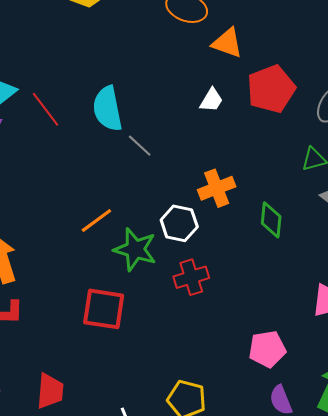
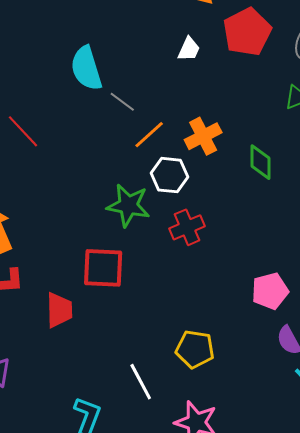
red line: (45, 109) -> (23, 131), moved
orange line: (96, 220) -> (149, 135), moved
red trapezoid: (50, 391) -> (59, 310), moved

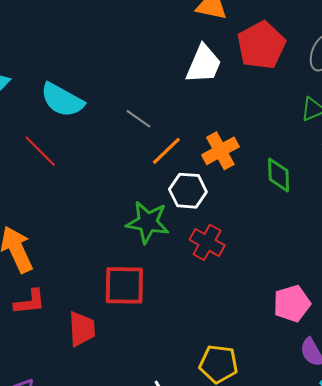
white trapezoid: (189, 49) -> (204, 64), size x1.6
cyan semicircle: (86, 68) -> (62, 100), moved, turned -42
red cross: (187, 227) -> (207, 242), turned -36

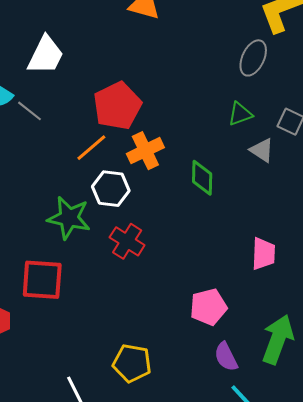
red pentagon: (261, 45) -> (117, 106), moved
white trapezoid: (204, 64) -> (46, 55), moved
gray line: (139, 119) -> (29, 111), moved

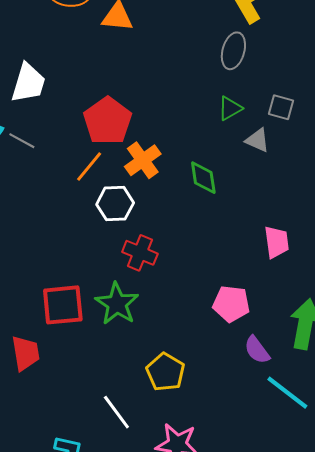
green star: (69, 218) -> (117, 304), moved, turned 30
pink pentagon: (208, 307) -> (231, 304), turned 30
yellow pentagon: (132, 363) -> (165, 372), turned 30

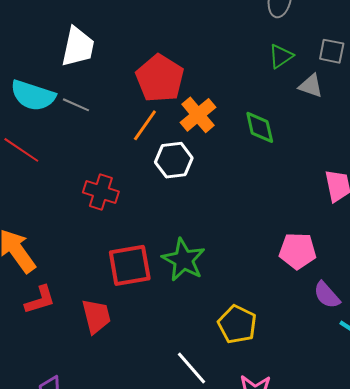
red cross: (140, 253) -> (101, 192), moved

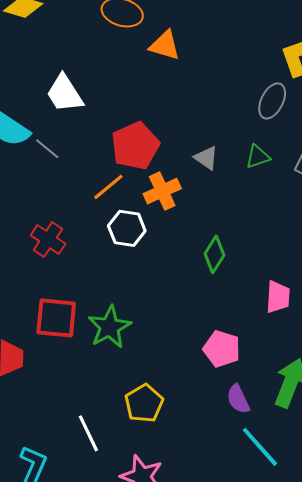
white trapezoid: (78, 47) -> (65, 93), turned 120
gray triangle: (311, 86) -> (206, 158), moved
green diamond: (260, 127) -> (214, 254), moved, turned 30

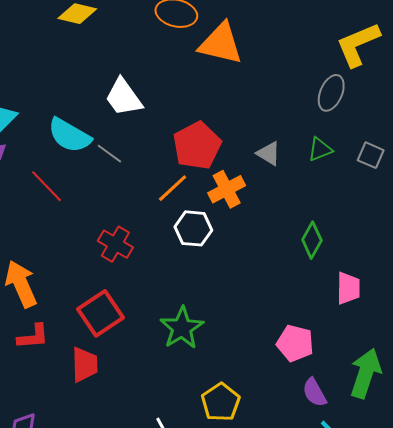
orange triangle: (165, 45) -> (221, 44), size x1.4
green diamond: (214, 254) -> (312, 240), moved
red square: (56, 318) -> (100, 313), moved, turned -36

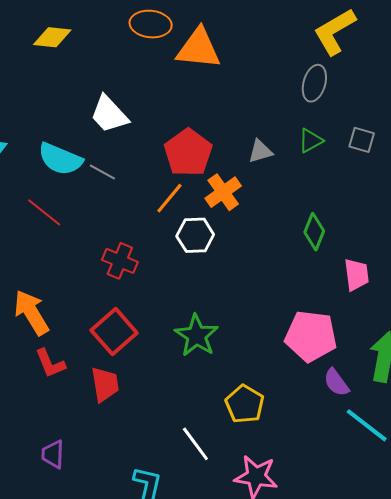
gray triangle: (269, 154) -> (260, 151), turned -40
red L-shape: (33, 337) -> (50, 363), turned 80
pink pentagon: (295, 343) -> (311, 336), size x1.4

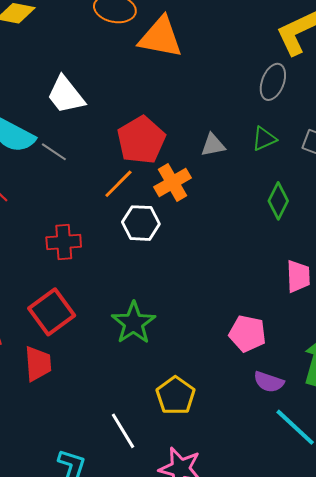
green diamond: (314, 232) -> (278, 201), moved
red cross: (120, 261) -> (64, 242), turned -32
pink pentagon: (311, 336) -> (247, 334), size x0.7
purple semicircle: (336, 382) -> (269, 382), turned -40

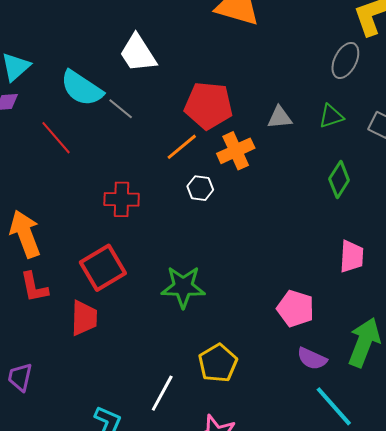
red pentagon: (141, 140) -> (209, 106), turned 30
white hexagon: (141, 223) -> (200, 188), size x0.7
green star: (134, 323) -> (183, 287), turned 30
white line: (123, 431) -> (162, 393), turned 54

